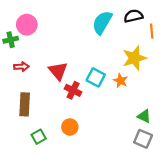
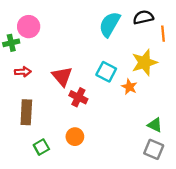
cyan square: (96, 77) -> (106, 72), moved

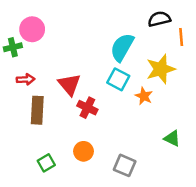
cyan semicircle: (110, 24) -> (122, 47), moved
brown rectangle: (26, 112) -> (37, 110), moved
gray square: (154, 149) -> (125, 165), moved

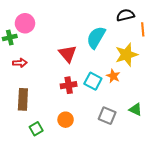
cyan square: (118, 79) -> (93, 81), moved
red triangle: (69, 85) -> (68, 54), moved
red cross: (87, 108) -> (69, 85), turned -35
brown rectangle: (37, 110) -> (23, 99), moved
gray square: (125, 165) -> (107, 116), moved

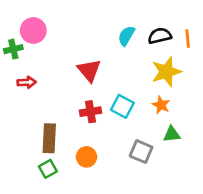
black semicircle: (125, 15) -> (160, 36), moved
cyan semicircle: (96, 37) -> (126, 36), moved, size x0.7
orange star: (113, 76) -> (161, 105), moved
brown rectangle: (23, 99) -> (49, 138), moved
green triangle: (136, 110) -> (172, 134), moved, turned -32

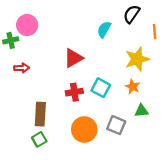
black semicircle: (160, 36) -> (132, 14), moved, turned -42
red triangle: (89, 70) -> (73, 58), turned 40
orange circle: (86, 157) -> (84, 129), moved, size x1.5

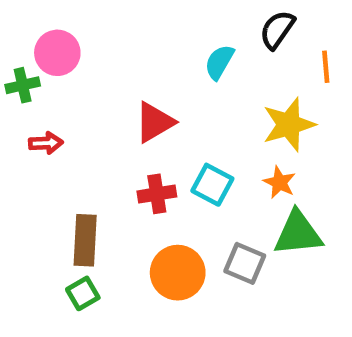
green triangle: (141, 111) -> (298, 233), size x1.6

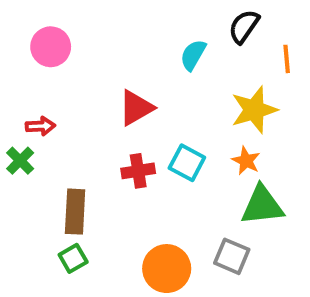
green cross: (23, 85) -> (20, 161), moved, turned -32
gray square: (245, 263) -> (232, 256), moved
orange circle: (178, 273) -> (167, 269), moved

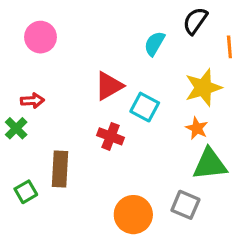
cyan square: (187, 163) -> (145, 107), moved
red cross: (138, 171) -> (111, 136), turned 30
green square: (73, 258) -> (26, 192), moved

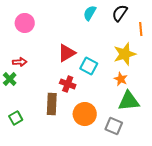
cyan semicircle: (154, 44) -> (90, 13), moved
brown rectangle: (60, 169) -> (52, 104), moved
orange circle: (133, 215) -> (85, 114), moved

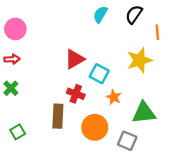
pink circle: (25, 23) -> (15, 29), moved
red arrow: (20, 62) -> (12, 59), moved
orange star: (121, 79) -> (114, 97), moved

